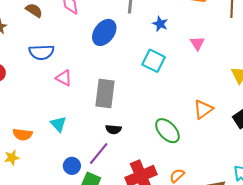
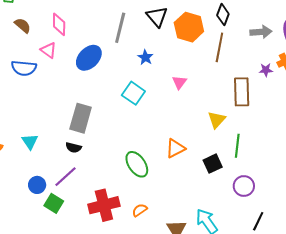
pink triangle: (64, 78) -> (48, 50), moved
black semicircle: (113, 129) -> (74, 148), moved

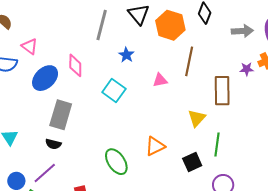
pink diamond: (59, 24) -> (75, 65), moved
brown line: (219, 47) -> (189, 61), moved
blue ellipse: (89, 58) -> (45, 78), moved
pink triangle: (179, 82) -> (160, 80), turned 42

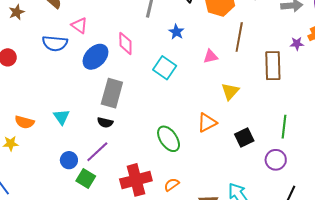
yellow triangle: (197, 118) -> (230, 91), moved
green line: (217, 144) -> (284, 127), moved

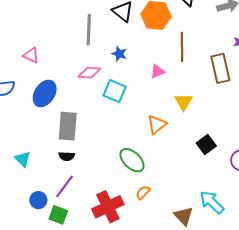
pink triangle: (79, 25) -> (31, 55), moved
pink diamond: (125, 43) -> (89, 73), moved, turned -75
orange triangle: (207, 123) -> (157, 125), moved
orange semicircle: (172, 185) -> (143, 193), moved

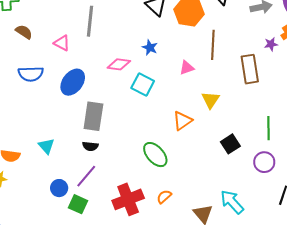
gray line: (89, 30) -> (90, 21), moved
orange semicircle: (143, 193) -> (164, 197), moved

